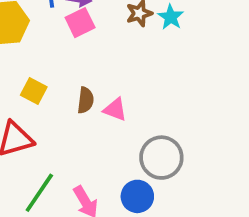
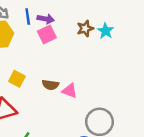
brown semicircle: (86, 100) -> (50, 85), turned 91

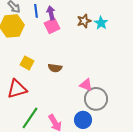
purple arrow: (46, 19) -> (51, 13), turned -112
pink triangle: (70, 91) -> (86, 85), moved

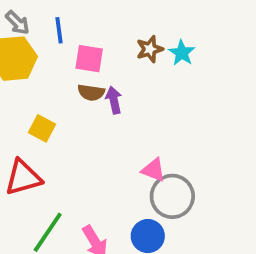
purple arrow: (51, 13) -> (114, 100), moved
pink square: (52, 26) -> (89, 59), turned 35
brown semicircle: (55, 68) -> (91, 93), moved

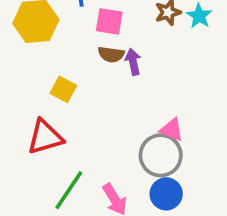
gray circle: (172, 196) -> (161, 155), moved

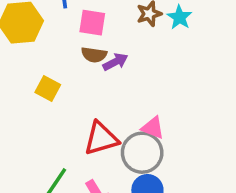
purple arrow: (133, 62) -> (115, 62), turned 75
red triangle: (45, 137) -> (101, 138), moved

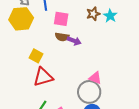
purple arrow: (115, 62) -> (74, 41), turned 48
red triangle: (101, 138) -> (43, 77), moved

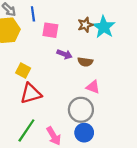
cyan star: (110, 16) -> (104, 27), size x1.5
brown semicircle: (62, 37) -> (85, 62), moved
pink triangle: (95, 78) -> (93, 87), moved

